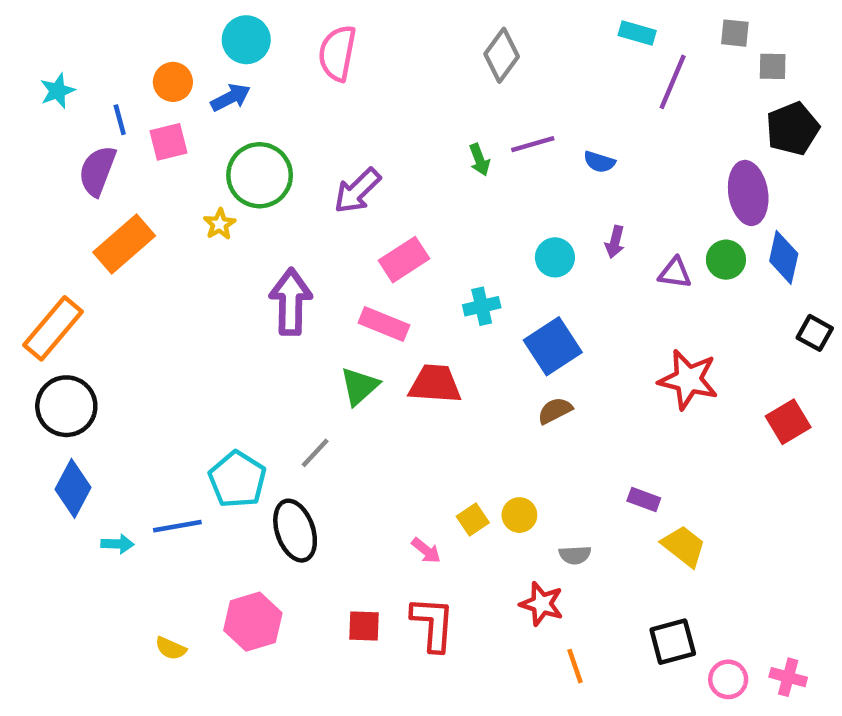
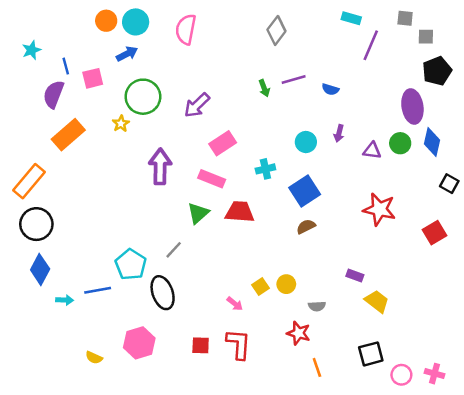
orange circle: (173, 82) -> (106, 21), moved

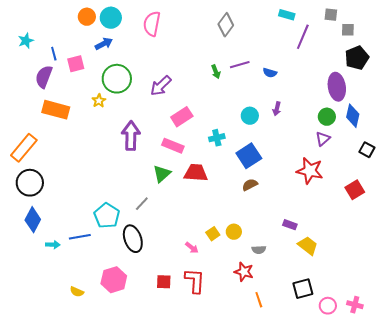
orange rectangle: (68, 135) -> (56, 110), turned 56
purple triangle: (372, 151) -> (323, 139), moved, turned -49

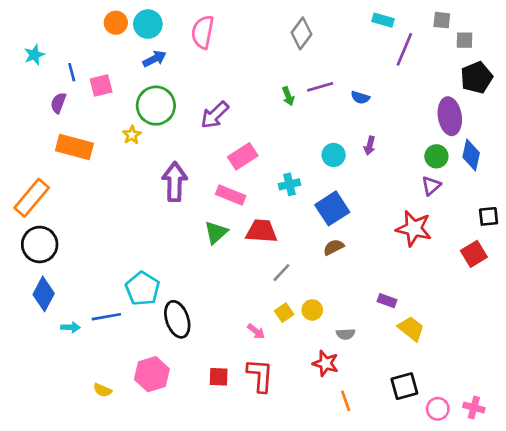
blue arrow: (104, 44) -> (155, 59), moved
purple semicircle: (44, 77) -> (58, 103), size x0.7
black square: (367, 150) -> (489, 216), moved, turned -35
gray line: (142, 204) -> (281, 273), moved

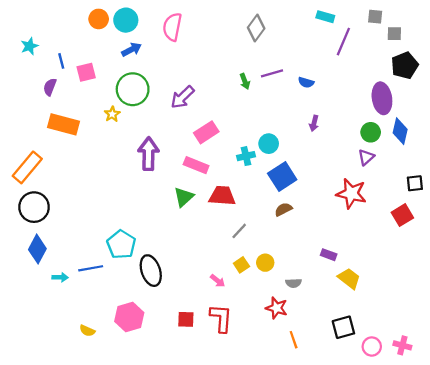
cyan circle: (334, 155) -> (269, 144), moved

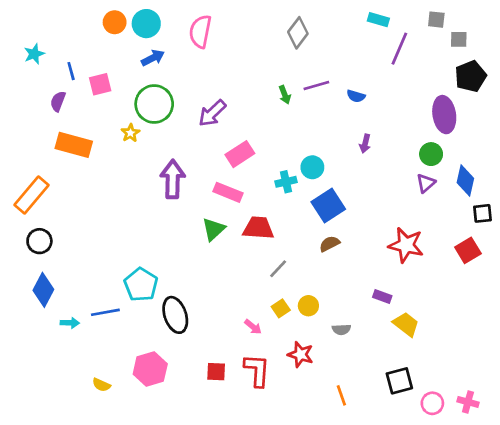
blue diamond: (400, 131) -> (465, 180), moved
red star: (351, 193) -> (406, 245), moved
black circle: (34, 207) -> (39, 241), size x0.7
red star: (277, 308) -> (301, 355), moved

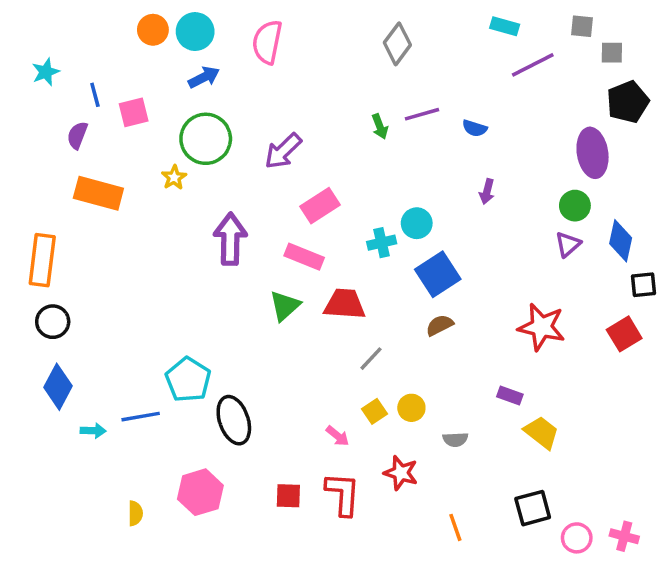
purple line: (399, 49) -> (533, 65), turned 40
orange rectangle: (32, 195) -> (42, 260), turned -33
yellow semicircle: (101, 385) -> (135, 513), turned -114

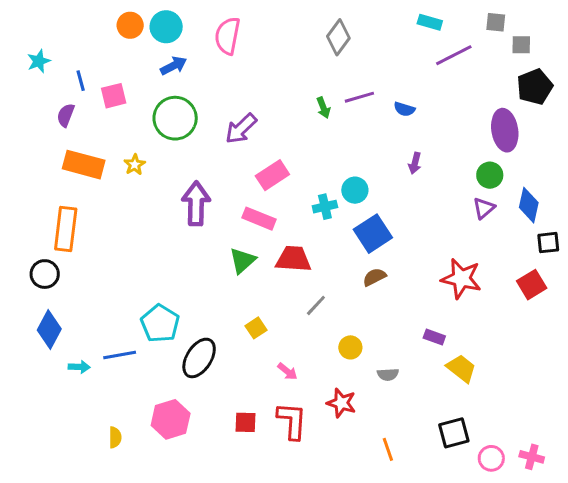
yellow star: (174, 177) -> (135, 165), moved
orange rectangle: (42, 260) -> (66, 229), moved
yellow square: (374, 411) -> (256, 328), moved
black ellipse: (234, 420) -> (199, 358), turned 51

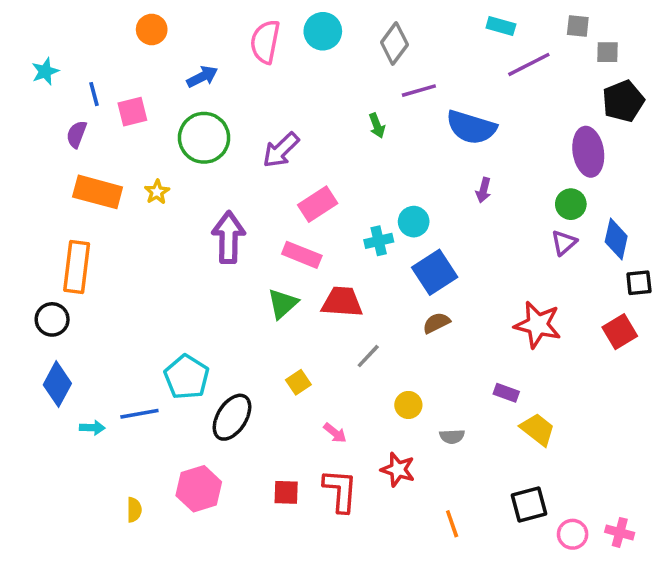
cyan circle: (166, 27) -> (323, 31), moved
purple line: (359, 97) -> (419, 91), moved
blue semicircle: (404, 109) -> (471, 127), size x2.0

